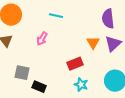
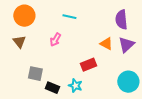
orange triangle: (93, 43) -> (106, 44), turned -32
cyan star: (81, 85) -> (75, 86), moved

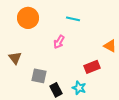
brown triangle: (19, 42) -> (15, 58), moved
black rectangle: (52, 88) -> (56, 90), turned 40

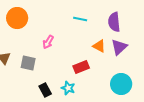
cyan line: (73, 19) -> (80, 19), moved
gray square: (39, 76) -> (28, 63), moved

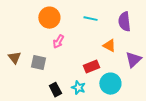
orange circle: (17, 18) -> (49, 18), moved
purple triangle: (119, 47) -> (133, 60), moved
cyan circle: (121, 84) -> (110, 84), moved

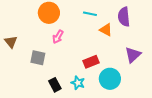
orange triangle: (109, 46) -> (106, 30), moved
brown triangle: (14, 58) -> (11, 42), moved

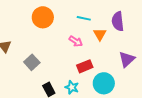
orange triangle: (106, 30) -> (100, 34), turned 32
pink arrow: (58, 37) -> (76, 41), moved, turned -88
gray square: (38, 58) -> (32, 62), turned 35

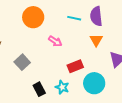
purple semicircle: (118, 21) -> (96, 16), moved
orange triangle: (100, 34) -> (96, 40), moved
pink arrow: (76, 41) -> (55, 41), moved

